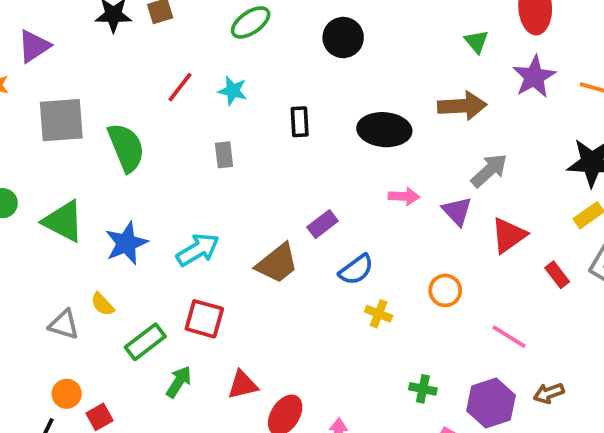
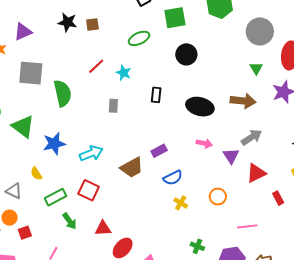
gray triangle: (64, 324) -> (14, 191), moved
pink line: (509, 337) -> (247, 226), turned -48
green arrow: (179, 382) -> (70, 221), turned 102

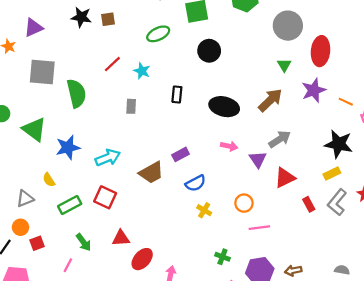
brown arrow: (243, 101) -> (270, 100), turned -50
gray triangle: (14, 191) -> (25, 199), turned -48
green arrow: (70, 221) -> (84, 242), moved
pink line: (247, 226) -> (259, 228), moved

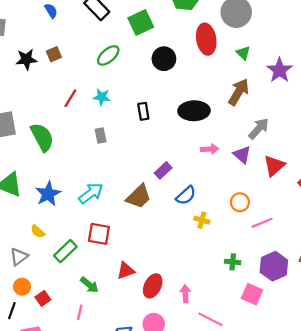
red ellipse: (320, 51) -> (206, 39), moved

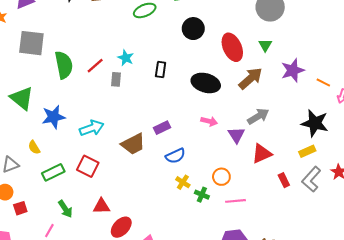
red ellipse: (206, 39) -> (232, 47), moved, turned -32
cyan star: (102, 97) -> (126, 58), moved
red line: (70, 98) -> (95, 66), moved
green cross: (233, 262) -> (202, 195), moved

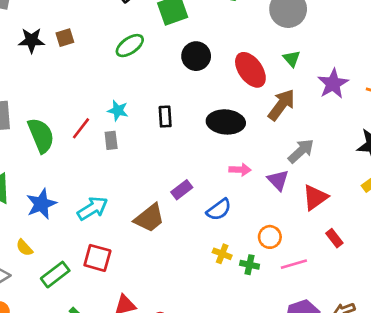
blue semicircle: (175, 156) -> (219, 210), moved
red rectangle: (284, 180) -> (334, 238), moved

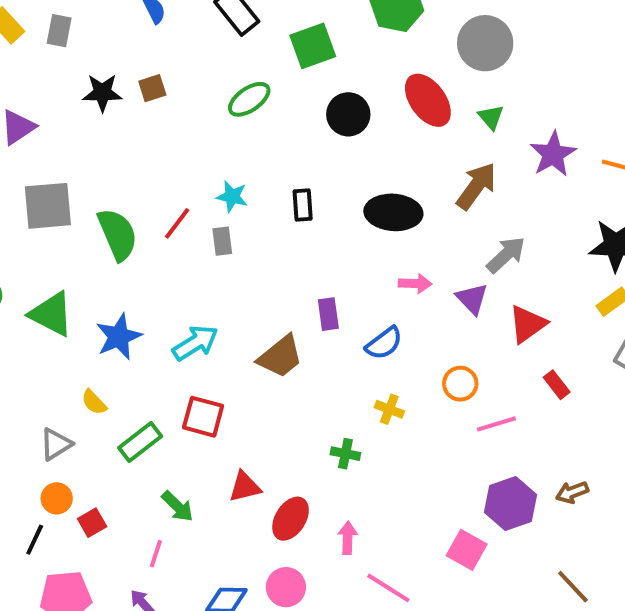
red ellipse: (250, 70) -> (428, 100), moved
purple rectangle: (182, 190) -> (328, 314), turned -60
green cross: (250, 265) -> (345, 454), moved

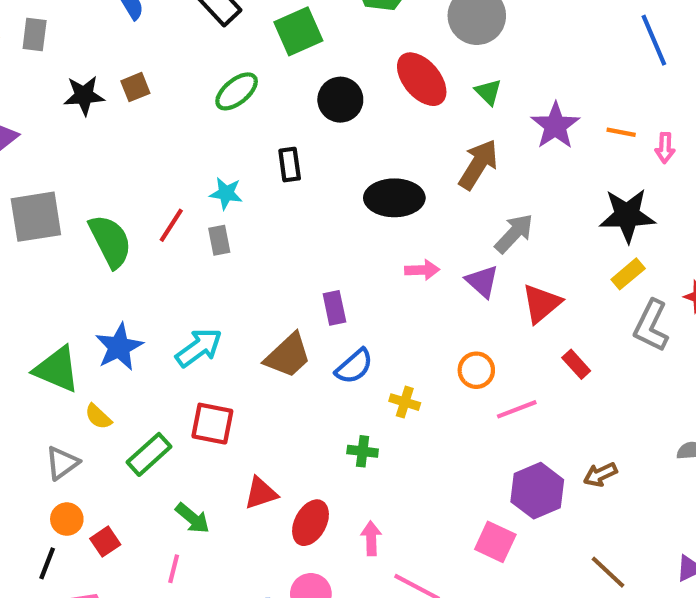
black rectangle: (303, 205) -> (290, 165), moved
green triangle: (51, 314) -> (57, 369), moved
blue semicircle: (384, 343) -> (354, 366), moved

